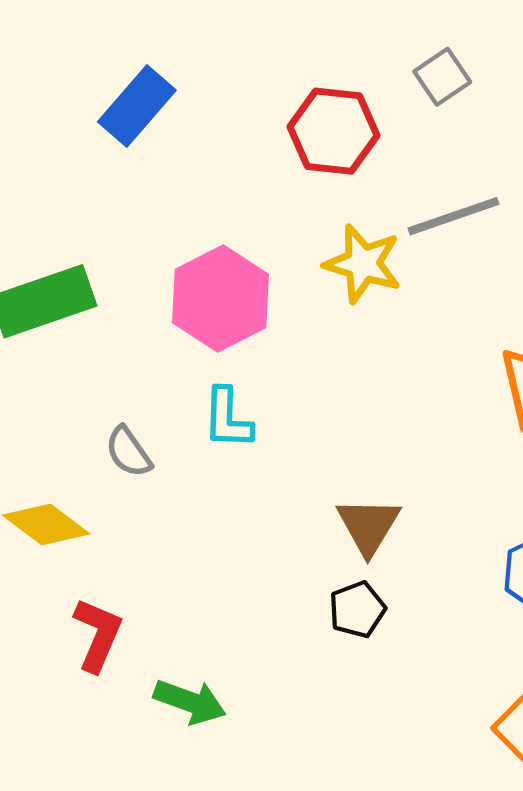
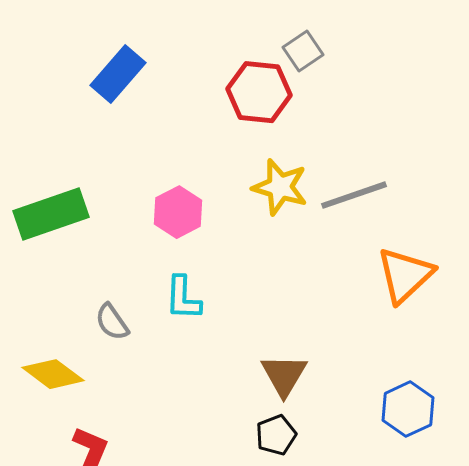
gray square: (442, 77) -> (303, 51), moved
gray line: (453, 216) -> (354, 195), moved
pink hexagon: (221, 298) -> (178, 212), size x0.7

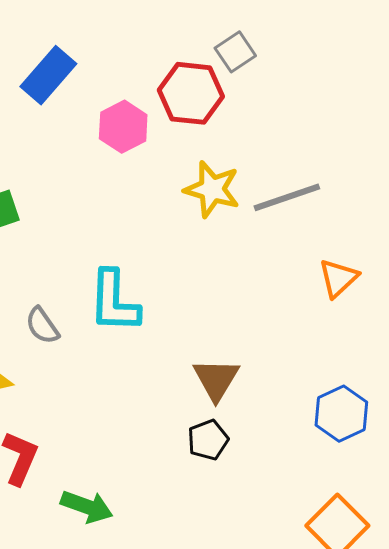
pink hexagon: (178, 212) -> (123, 127), moved
orange triangle: (405, 275) -> (338, 278), size x0.7
cyan L-shape: (183, 298) -> (114, 301), size x1.4

